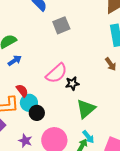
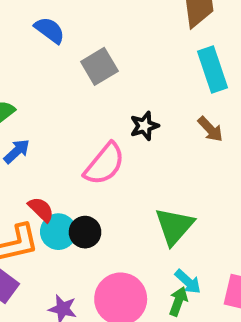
black star: (72, 84) -> (144, 126), moved
black circle: (37, 113) -> (85, 232), moved

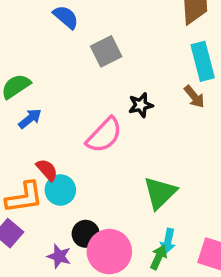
brown arrow: (210, 129) -> (194, 97), moved
black circle: (85, 232) -> (86, 234), moved
cyan arrow: (188, 282) -> (168, 241), turned 55

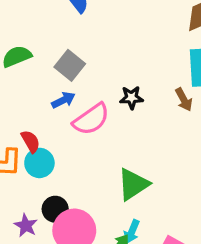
gray square: (106, 51) -> (70, 65), moved, turned -36
blue arrow: (30, 119) -> (63, 100), moved

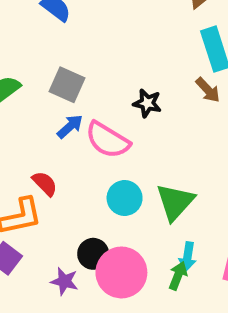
black star: (131, 98) -> (147, 103), turned 30
pink semicircle: (91, 119) -> (108, 140), turned 81
cyan circle: (39, 163) -> (125, 198), moved

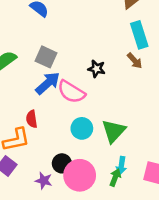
blue arrow: (70, 126) -> (48, 83), size x1.5
red semicircle: (45, 184) -> (32, 119), turned -144

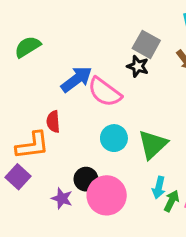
gray square: (46, 57) -> (146, 44), moved
green arrow: (115, 178) -> (172, 201), moved

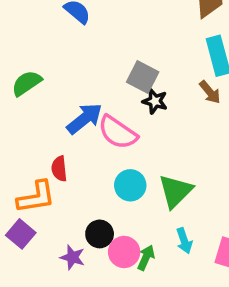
gray square: (146, 44) -> (143, 77), moved
cyan arrow: (159, 188) -> (184, 241), turned -30
pink circle: (107, 195) -> (124, 252), size x0.7
green arrow: (172, 201) -> (146, 258), moved

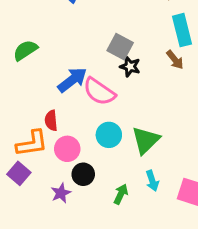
pink circle: (124, 252) -> (67, 149), moved
purple star: (72, 257) -> (61, 193), turned 30

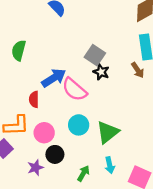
green semicircle: (25, 50) -> (19, 50), turned -48
red semicircle: (51, 120) -> (34, 99), moved

